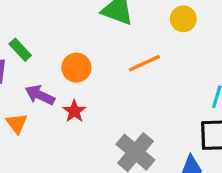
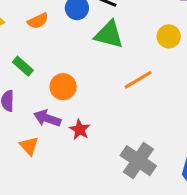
green rectangle: (20, 50) -> (23, 66), moved
orange circle: (76, 68) -> (63, 87), moved

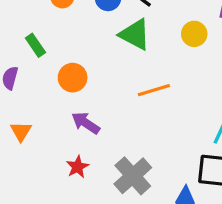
yellow circle: (169, 36) -> (194, 34), moved
purple arrow: (47, 118) -> (86, 123), moved
red star: (80, 130) -> (78, 167), moved

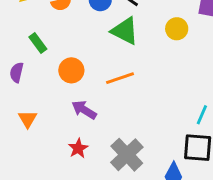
orange line: (154, 90) -> (120, 78), moved

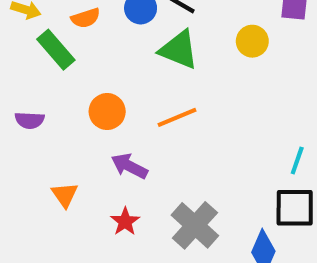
green rectangle: (38, 43) -> (56, 50), moved, size x1.4
purple semicircle: (17, 72) -> (30, 120), turned -96
orange triangle: (28, 119) -> (65, 195), moved

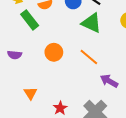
orange line: (177, 117) -> (89, 57), turned 60
purple arrow: (129, 166) -> (109, 81), moved

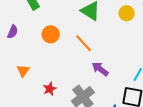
purple semicircle: (15, 55) -> (13, 32), turned -80

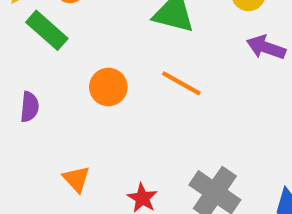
purple arrow: (100, 69) -> (266, 47), moved

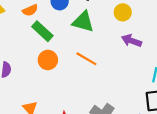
green rectangle: (47, 30) -> (42, 31), moved

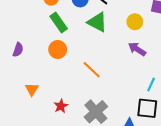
orange line: (86, 59) -> (92, 70), moved

